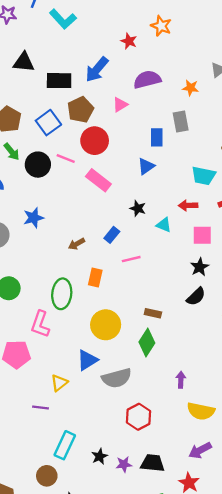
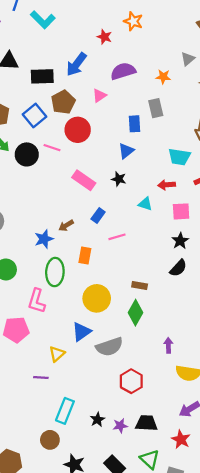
pink rectangle: (98, 180) -> (84, 180), moved
black star: (138, 208) -> (119, 179), moved
blue star: (33, 218) -> (44, 239), moved

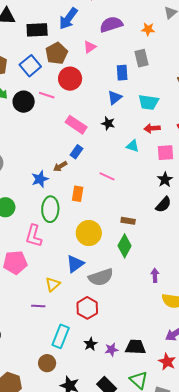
cyan trapezoid: (179, 157) -> (149, 102), moved
blue rectangle: (98, 216) -> (77, 152), moved
pink line: (117, 237) -> (107, 176), turned 42
red hexagon: (131, 381) -> (87, 308), moved

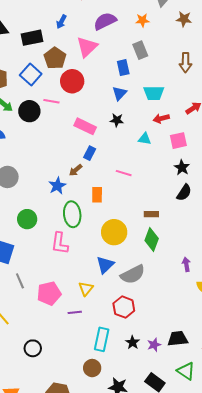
blue arrow: (68, 19) -> (61, 22), size x0.6
pink triangle: (90, 47) -> (87, 47), size x1.6
pink pentagon: (15, 262) -> (49, 293), moved

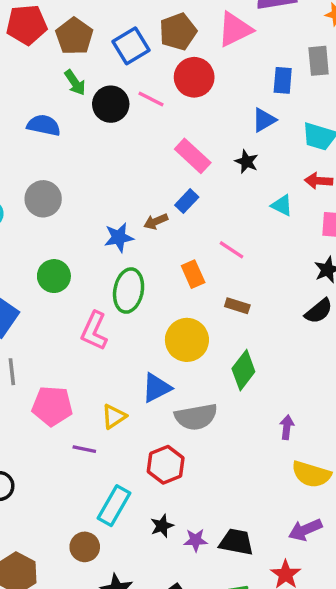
orange rectangle: (97, 195) -> (193, 274), moved, turned -42
brown rectangle: (151, 214) -> (237, 306), moved

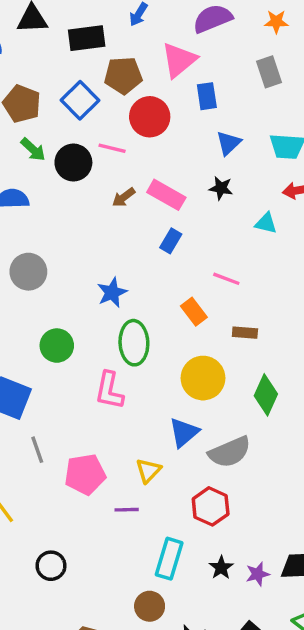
brown pentagon: (178, 32) -> (123, 75), turned 30
blue rectangle: (283, 80) -> (207, 96), moved
brown arrow: (156, 221) -> (124, 197), moved

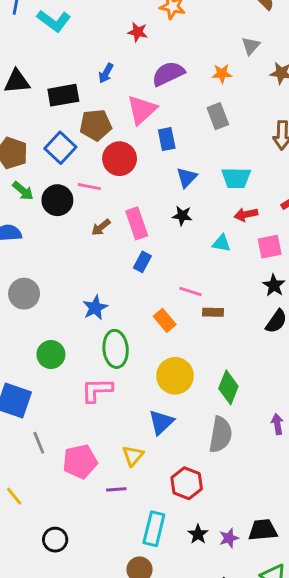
pink rectangle: (166, 195) -> (137, 223), turned 44
brown rectangle: (245, 333) -> (213, 312), moved
pink L-shape: (109, 391) -> (97, 390), turned 80
gray semicircle: (230, 452) -> (221, 435), moved, turned -54

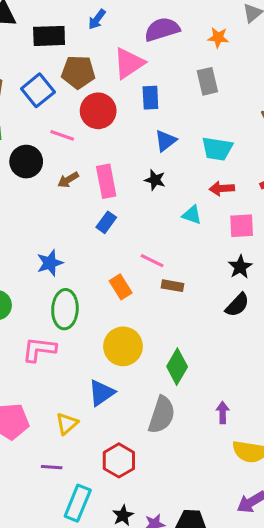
black circle: (57, 200) -> (26, 162), moved
purple line: (116, 489) -> (52, 467), moved

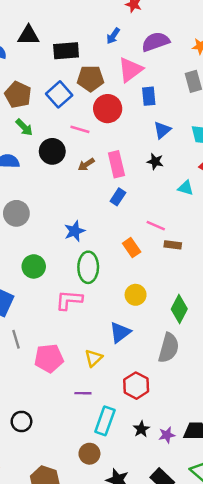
blue arrow: (97, 19) -> (113, 36), moved
yellow circle: (123, 346) -> (136, 295), size x0.7

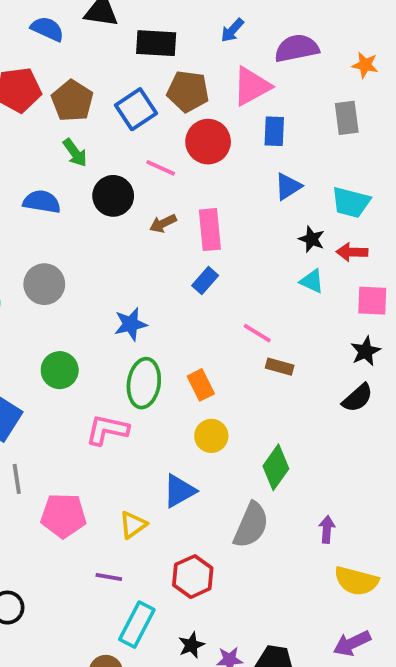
black star: (155, 162) -> (312, 239), moved
orange rectangle: (132, 248) -> (201, 385), moved

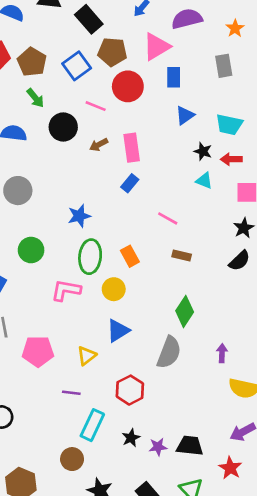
black rectangle: (156, 43) -> (89, 19), turned 48
orange star: (365, 65) -> (235, 28), turned 30
brown rectangle: (280, 367) -> (182, 255), moved
yellow circle: (211, 436) -> (114, 289), moved

